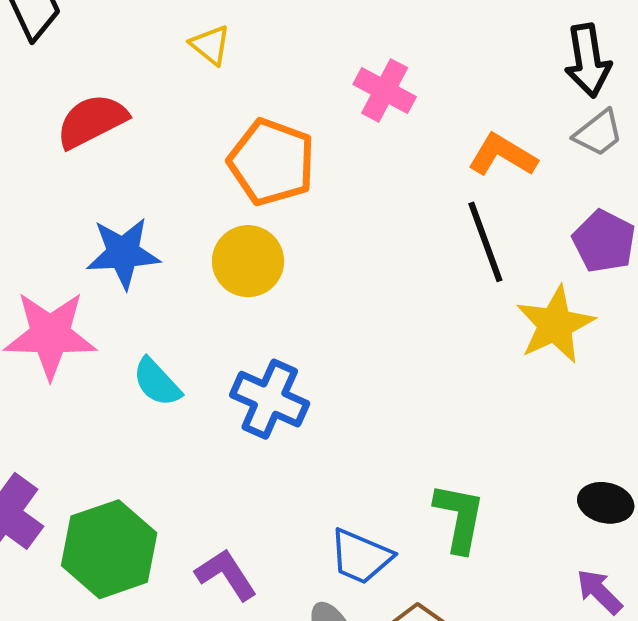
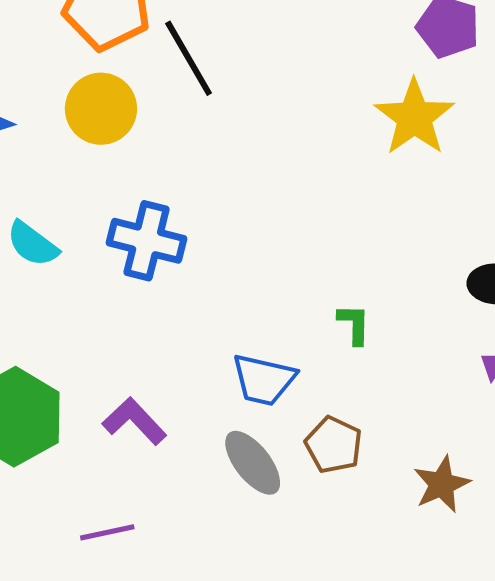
black line: (485, 242) -> (189, 58), moved
green L-shape: (459, 518) -> (354, 324), size x0.6

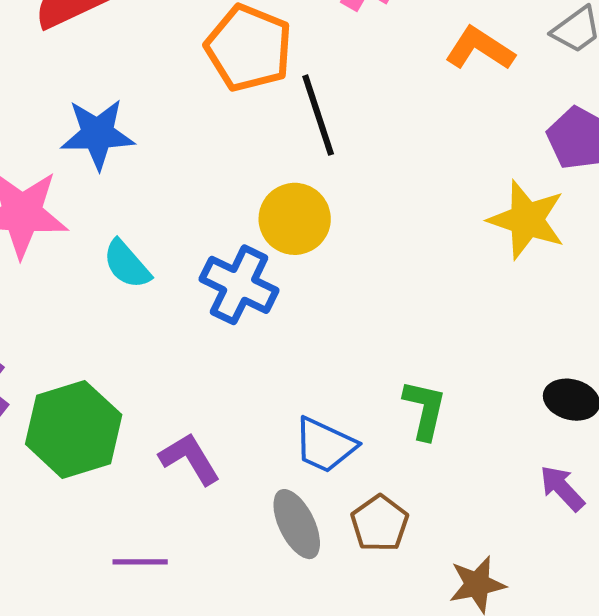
yellow circle: (101, 109) -> (295, 219), moved
yellow star: (414, 117) -> (527, 220), turned -30
green L-shape: (354, 324) -> (425, 410), size x1.4

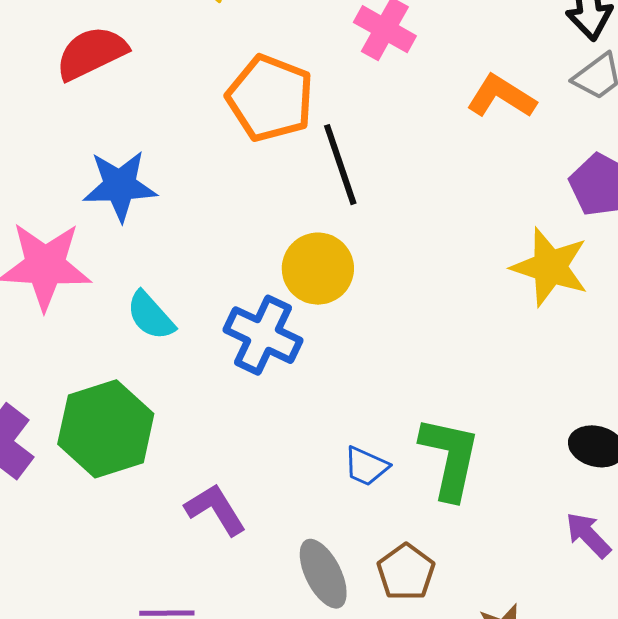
green L-shape: (425, 410) -> (450, 458), size x1.4
green hexagon: (74, 429) -> (106, 429), moved
blue trapezoid: (325, 445) -> (366, 466), moved, size x0.7

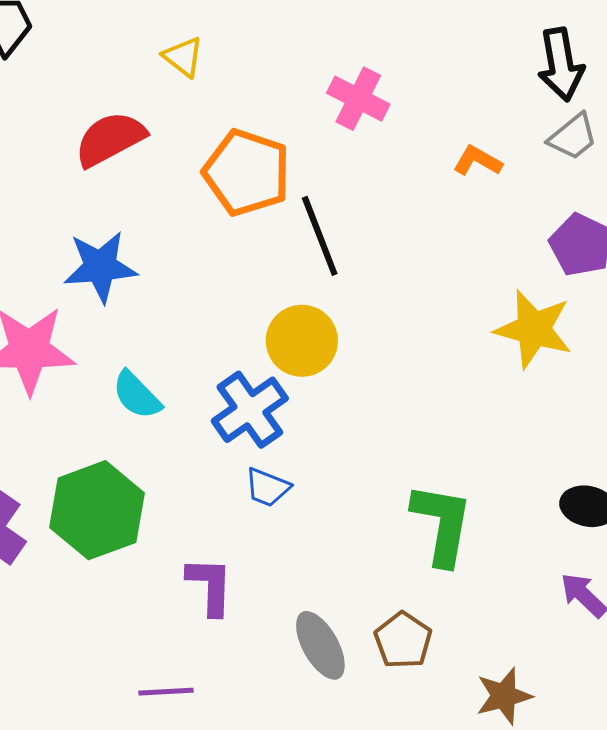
red semicircle: (91, 53) -> (110, 139), moved
orange L-shape: (501, 96) -> (478, 161), size x0.7
blue cross: (263, 335) -> (250, 410), turned 32
blue trapezoid: (366, 466) -> (267, 487), moved
purple L-shape: (215, 509) -> (210, 586), turned 36

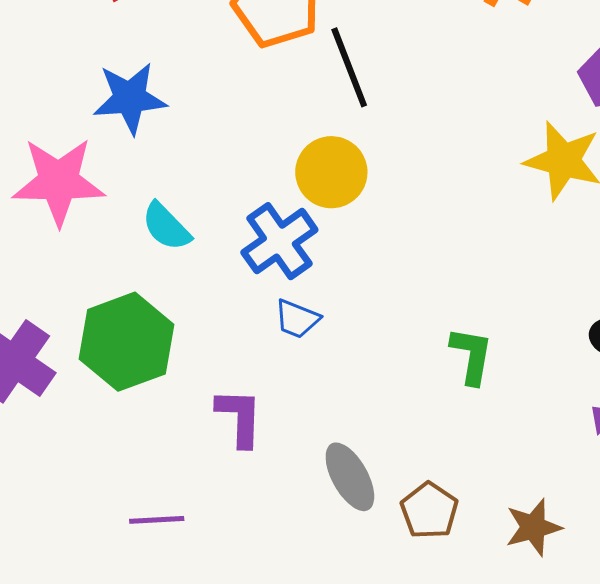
green L-shape: (442, 524) -> (472, 356), size x0.7
brown pentagon: (403, 640) -> (429, 511), moved
purple line: (166, 692) -> (157, 520), moved

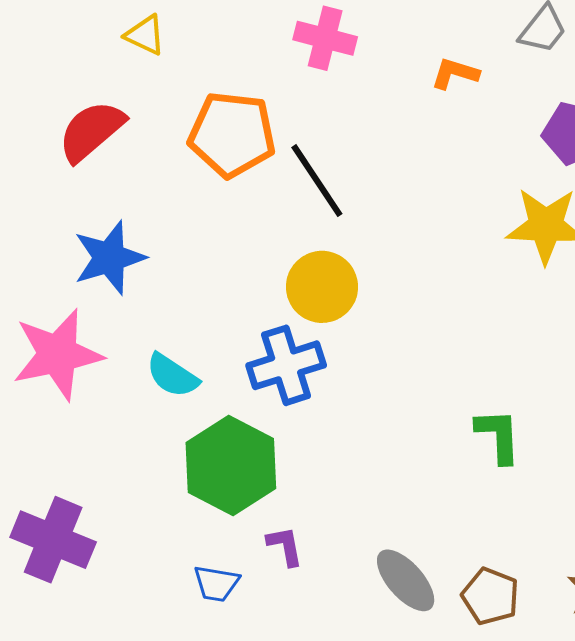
blue cross: (279, 241) -> (286, 365), turned 30
blue trapezoid: (297, 319) -> (216, 583), moved
green hexagon: (126, 342) -> (231, 465), moved
purple L-shape: (240, 417) -> (285, 546), size x0.7

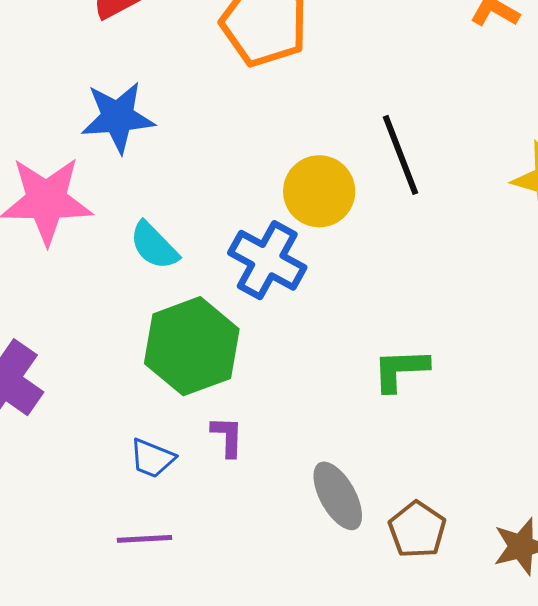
black line: (317, 181) -> (400, 155), moved
blue cross: (286, 365) -> (267, 260), turned 34
green L-shape: (498, 436) -> (401, 370), moved, turned -102

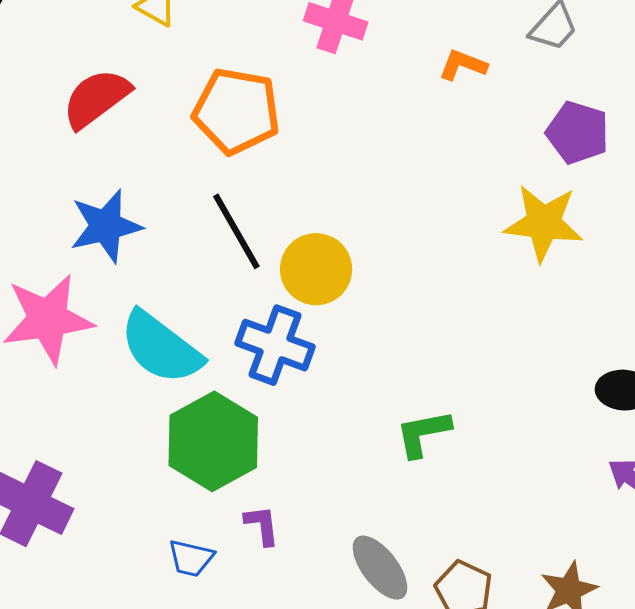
black line: (400, 155) -> (236, 231), moved
cyan semicircle: (154, 246) -> (161, 348), size x1.6

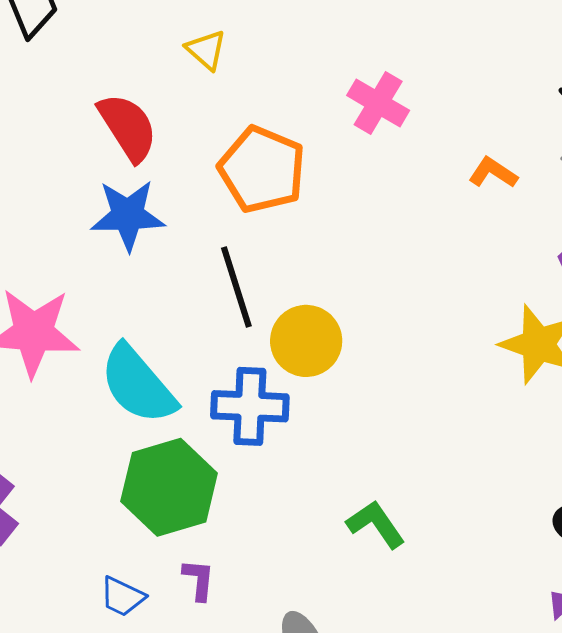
red semicircle: (96, 98) -> (128, 127), turned 82
blue star: (106, 226) -> (128, 215), moved
blue cross: (275, 345) -> (250, 406), turned -30
green L-shape: (423, 433) -> (376, 524), turned 54

